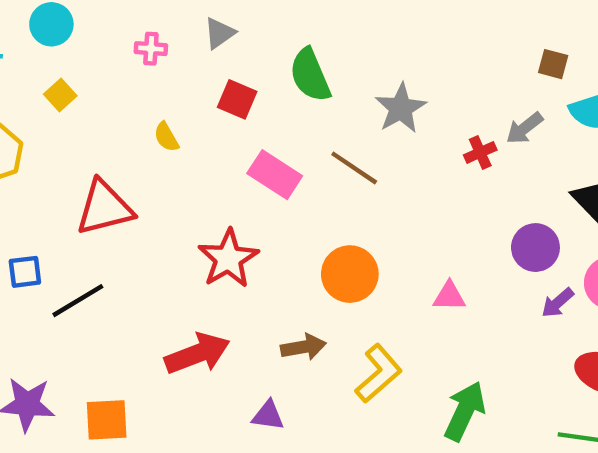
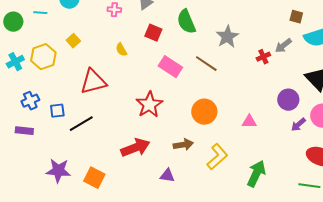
yellow square: (60, 95) -> (73, 41), moved
orange square: (107, 420) -> (94, 178), turned 30

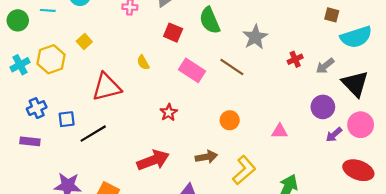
gray arrow: (283, 46) -> (325, 66), moved
yellow semicircle: (121, 50) -> (143, 63), moved
red star: (149, 105) -> (169, 112), size x0.6
orange circle: (204, 112) -> (230, 120), size x0.7

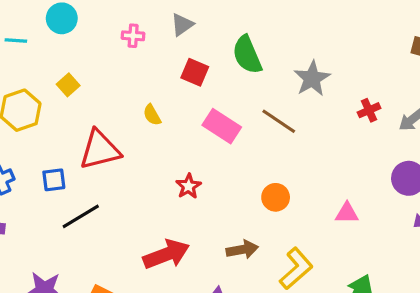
blue square: (67, 119) -> (54, 180), moved

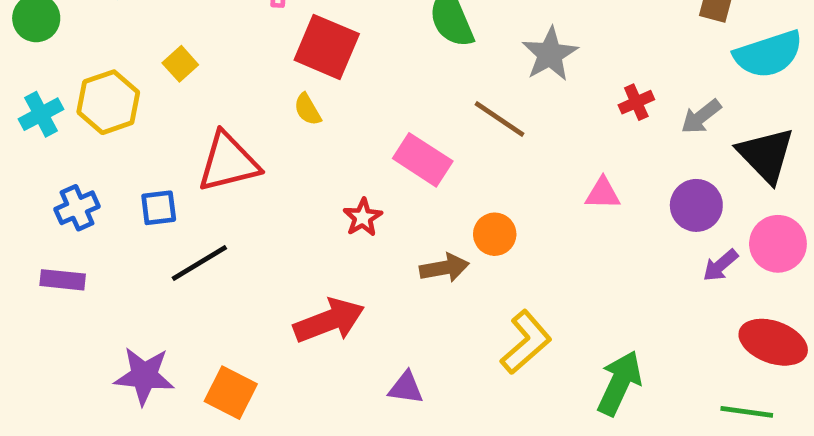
red square: (195, 72) -> (327, 47), moved, size x1.5
pink rectangle: (222, 126) -> (423, 160), moved
pink triangle: (347, 213) -> (603, 193), moved
brown arrow: (242, 250) -> (444, 268), moved

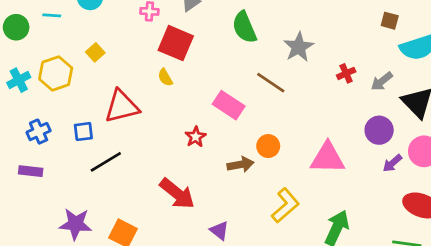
pink triangle: (603, 193) -> (328, 158), moved, size x1.8
red arrow: (329, 321) -> (177, 194), turned 60
purple triangle: (406, 388) -> (219, 231), turned 30

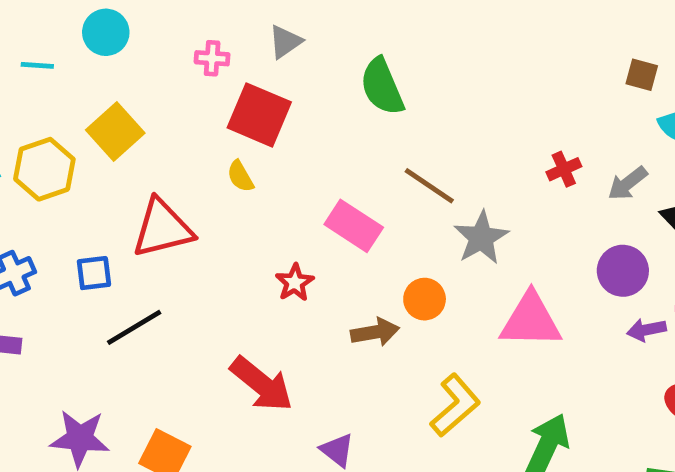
gray star: (299, 47) -> (481, 238), moved
yellow square: (95, 52) -> (115, 131), size x1.6
purple arrow: (392, 163) -> (646, 330), turned 30

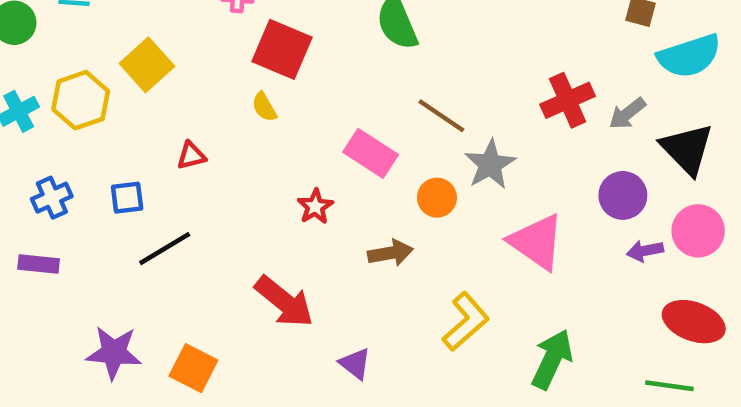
red cross: (564, 169) -> (568, 100), size x1.6
red triangle: (162, 228) -> (191, 156), size x0.5
orange circle: (425, 299) -> (437, 198), moved
pink triangle: (531, 320) -> (537, 242), turned 34

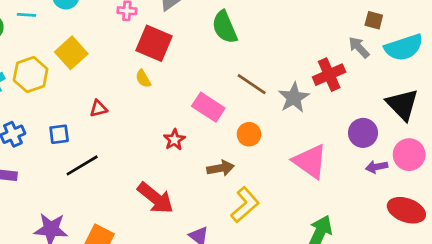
gray arrow: (627, 114) -> (359, 47), moved, turned 85
gray star: (490, 164) -> (294, 98), moved
yellow L-shape: (466, 322) -> (245, 205), moved

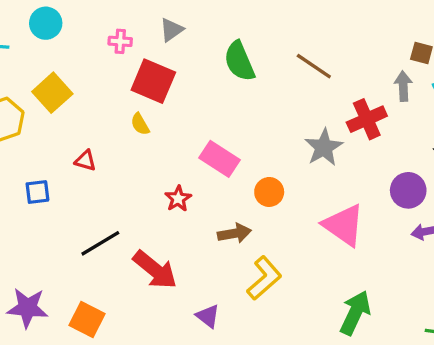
gray arrow: (359, 47) -> (403, 86), turned 40
brown line: (252, 84) -> (314, 66), moved
red triangle: (98, 108) -> (85, 161), turned 30
black line: (82, 165) -> (100, 243), moved

